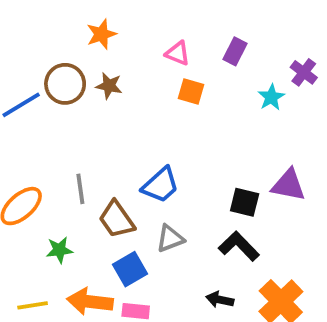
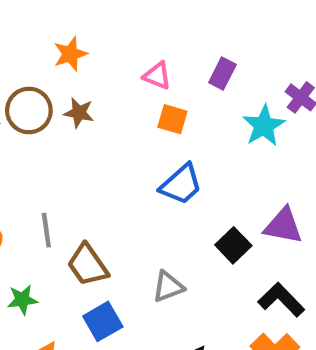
cyan star: (271, 97) -> (264, 126), size x1.4
blue trapezoid: (161, 185) -> (181, 184), moved
black square: (245, 202) -> (233, 245), turned 32
gray triangle: (170, 239) -> (168, 287), moved
black L-shape: (239, 246) -> (281, 300), moved

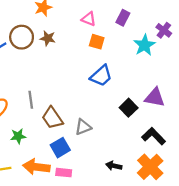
gray triangle: (168, 287) -> (83, 127), moved

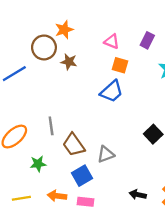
brown circle: (22, 37) -> (44, 47), moved
blue trapezoid: (101, 76) -> (112, 91), moved
orange arrow: (36, 167) -> (57, 196), size x0.7

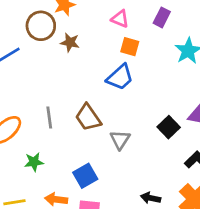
brown trapezoid: (74, 145) -> (88, 117), moved
gray triangle: (106, 154) -> (120, 140), moved, turned -36

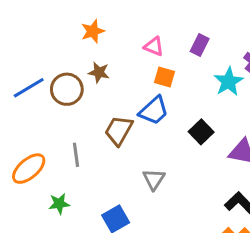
brown circle: (41, 26) -> (67, 89), moved
brown trapezoid: (88, 117) -> (119, 130), moved, turned 64
black square: (169, 127) -> (201, 132), moved

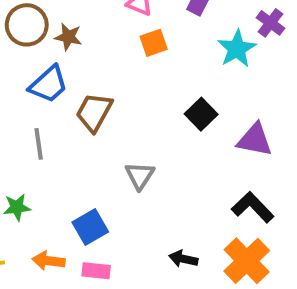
orange square: (164, 77) -> (154, 43), turned -35
brown circle: (67, 89) -> (27, 25), moved
blue trapezoid: (154, 111) -> (49, 84), moved

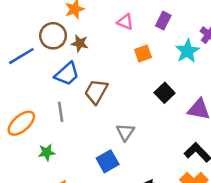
orange square: (154, 43) -> (143, 54), moved
blue square: (90, 227) -> (108, 161), moved

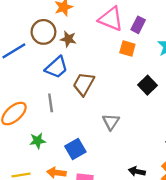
purple rectangle: (163, 21) -> (138, 25), moved
pink triangle: (125, 22) -> (111, 19), size x1.6
orange square: (143, 54) -> (127, 48), turned 35
blue square: (108, 161) -> (75, 149), moved

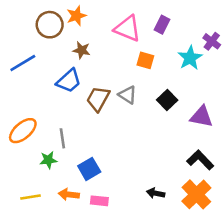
purple rectangle: (138, 25) -> (162, 25), moved
brown circle: (43, 32) -> (50, 25), moved
gray line: (51, 103) -> (62, 138), moved
gray triangle: (111, 122) -> (127, 95), moved, turned -30

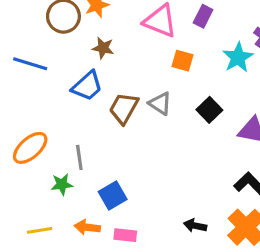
blue line: (23, 63) -> (30, 64), turned 48

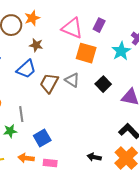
orange square: (182, 61) -> (86, 53), size x1.5

